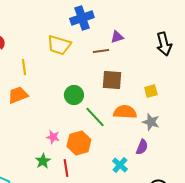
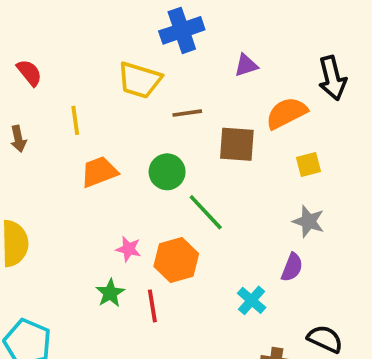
brown line: (101, 51) -> (187, 113), moved
orange trapezoid: (18, 95) -> (99, 172), moved
orange semicircle: (125, 112) -> (286, 113), moved, turned -30

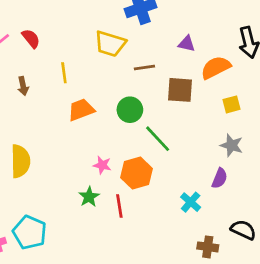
purple triangle: (246, 65) -> (187, 44), moved, turned 30

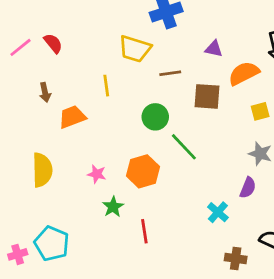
yellow line: (64, 73) -> (106, 86), moved
orange trapezoid: (81, 110) -> (72, 117), moved
pink star: (102, 165) -> (97, 174), moved
orange hexagon: (137, 173) -> (143, 171), moved
red line: (119, 206) -> (144, 231), moved

